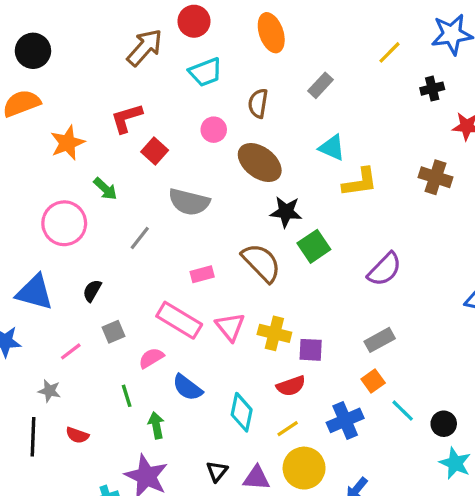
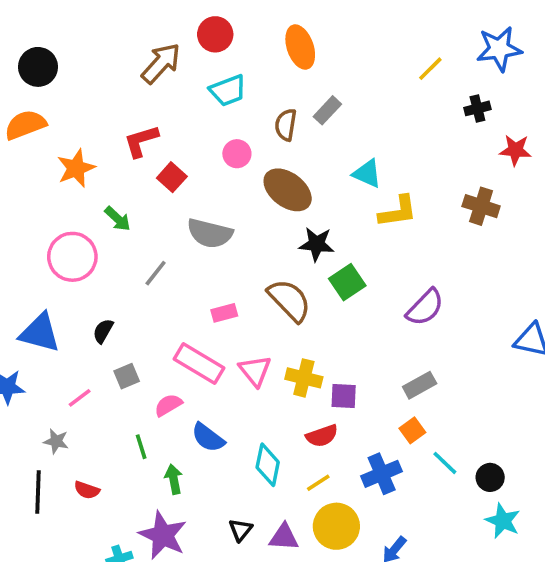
gray rectangle: (320, 85) -> (327, 110), moved

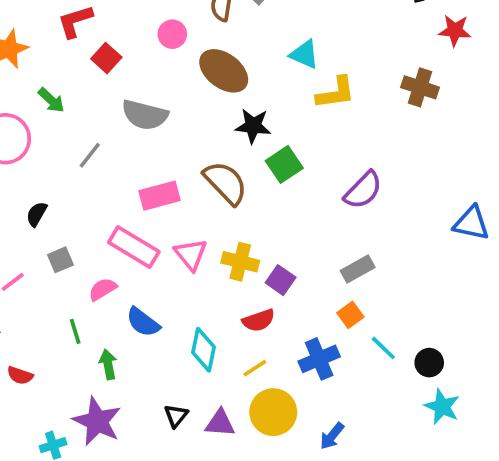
pink rectangle: (224, 313) -> (159, 196), size x1.5
purple square: (344, 396) -> (281, 280), turned 32

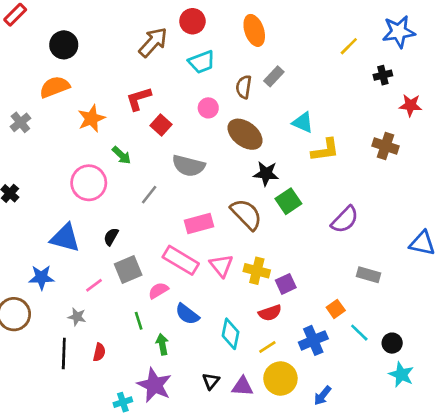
gray square: (60, 260) -> (128, 269), size x1.5
gray rectangle: (358, 269) -> (368, 275), moved, turned 45
purple square: (281, 280) -> (286, 284), turned 30
red semicircle: (20, 375) -> (99, 352), turned -96

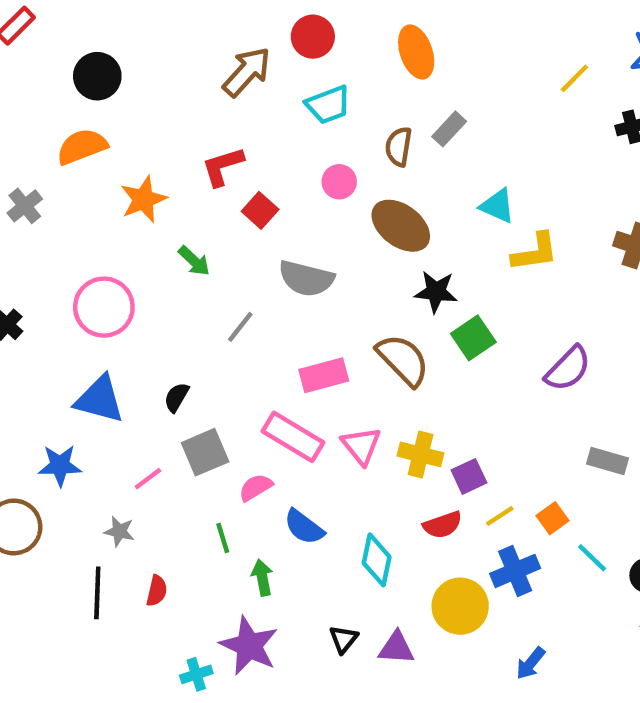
pink circle: (89, 183) -> (104, 307), moved
yellow line: (267, 347) -> (500, 516), moved
yellow circle: (280, 378) -> (460, 606), moved

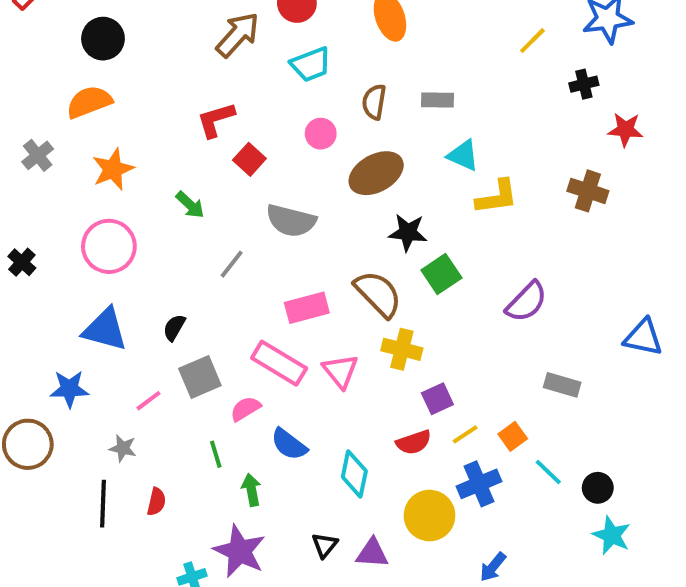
gray rectangle: (449, 129) -> (437, 100), moved, turned 48
orange star: (143, 199) -> (113, 169), moved
brown ellipse: (401, 226) -> (376, 173), turned -66
yellow cross: (421, 454) -> (402, 349), moved

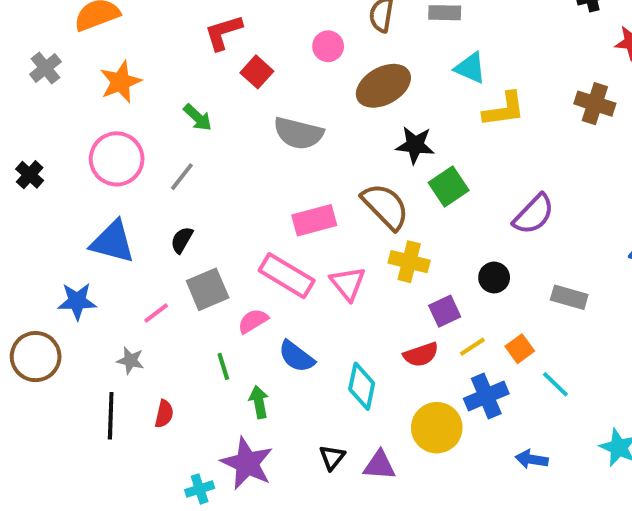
gray line: (232, 264) -> (182, 177), moved
black circle: (598, 488) -> (494, 277), moved
blue arrow: (493, 567) -> (532, 459), moved, turned 60

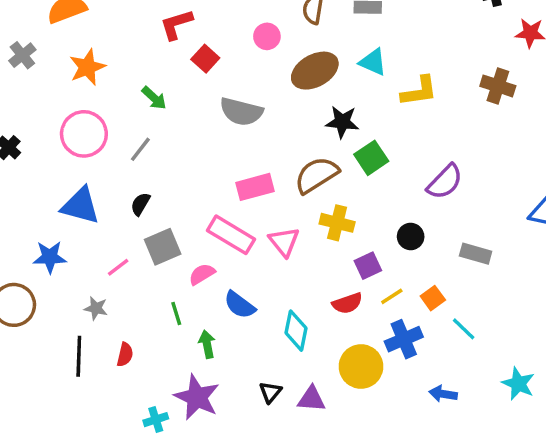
cyan triangle: (470, 68) -> (373, 62), moved
brown semicircle: (385, 206) -> (317, 175), turned -78

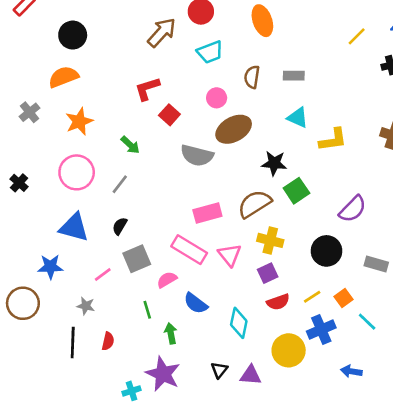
brown ellipse: (315, 71) -> (234, 129), moved
black circle: (411, 237) -> (326, 251), size x1.5
purple square: (368, 266) -> (268, 273), moved

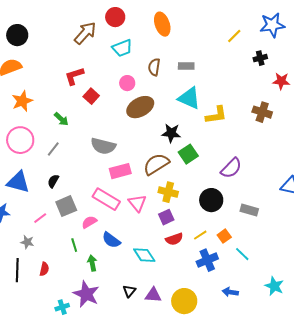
cyan triangle: (298, 117) -> (189, 98), size x1.4
gray semicircle: (197, 155) -> (103, 146), moved
cyan diamond: (239, 323) -> (144, 255), turned -45
yellow circle: (289, 350) -> (184, 301), moved

